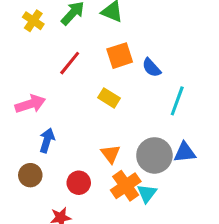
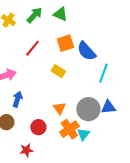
blue semicircle: (151, 68) -> (86, 51), size x1.5

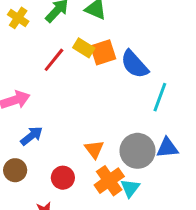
yellow rectangle: (58, 71) -> (84, 48), moved
blue arrow: (17, 99) -> (32, 136), turned 35

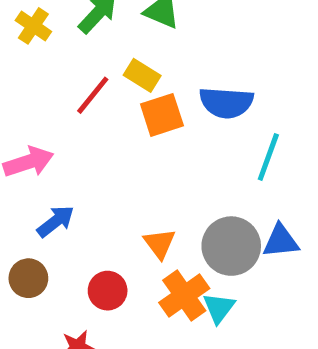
orange square: (103, 52) -> (162, 115), moved
blue semicircle: (135, 64) -> (226, 103), turned -44

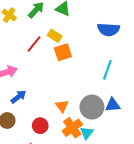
blue semicircle: (226, 103) -> (108, 30), moved

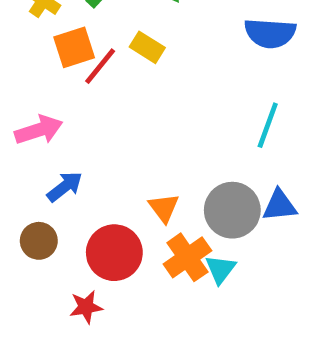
orange square: (63, 52) -> (74, 47), moved
red circle: (40, 126) -> (114, 253), size x1.5

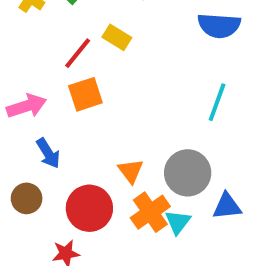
orange square: (74, 47) -> (85, 94), moved
blue arrow: (65, 187) -> (48, 153), turned 96
blue triangle: (279, 205) -> (227, 206), moved

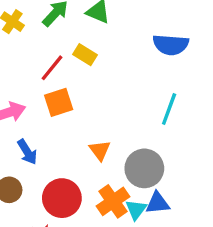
orange triangle: (131, 171) -> (100, 150), moved
blue triangle: (227, 206) -> (158, 203), moved

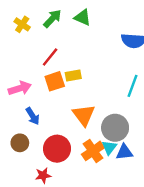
yellow rectangle: (85, 55) -> (73, 75), moved, turned -42
orange triangle: (100, 150) -> (84, 115), size x1.5
cyan triangle: (136, 210) -> (109, 147), moved

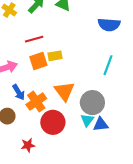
red line: (50, 57) -> (34, 39), turned 36
red circle: (57, 149) -> (53, 122), moved
orange cross: (93, 151) -> (36, 102), moved

